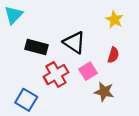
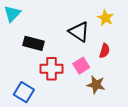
black triangle: (74, 42) -> (79, 32), moved
red cross: (56, 75) -> (51, 69), turned 30

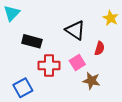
yellow star: (106, 18) -> (111, 18), moved
blue square: (24, 92) -> (23, 88), turned 30

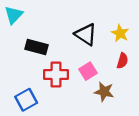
yellow star: (111, 18) -> (120, 33), moved
red semicircle: (100, 48) -> (122, 61), moved

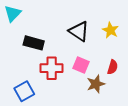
red semicircle: (122, 61) -> (113, 67), moved
pink square: (88, 71) -> (81, 65), turned -35
brown star: (104, 92) -> (96, 84), turned -30

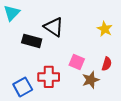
black triangle: (79, 31) -> (54, 27), moved
red cross: (52, 68) -> (49, 77), moved

